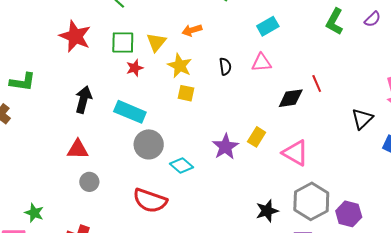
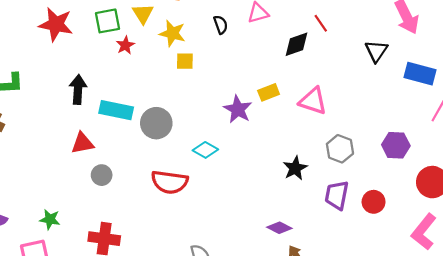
cyan rectangle: (130, 112) -> (116, 110), moved
yellow rectangle: (257, 137) -> (269, 92), turned 48
cyan diamond: (182, 165) -> (205, 150), moved
gray hexagon: (311, 201) -> (340, 149), size x0.7
purple hexagon: (349, 214) -> (396, 145), moved

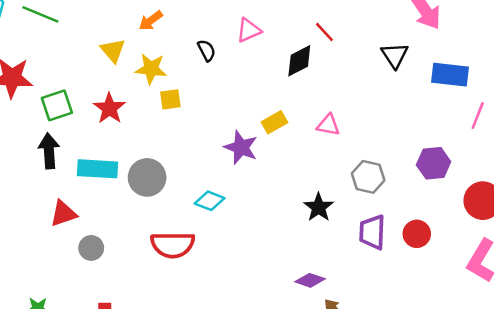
green square: (107, 21) -> (57, 105), moved
red star: (125, 45) -> (109, 108), moved, size x1.4
pink triangle: (313, 101) -> (328, 125), size x0.7

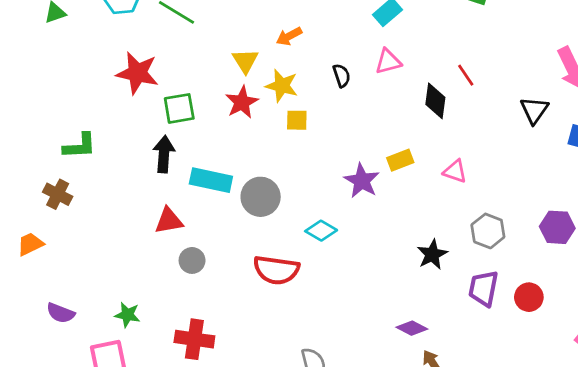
black diamond: (299, 61) -> (435, 101), turned -64
red star: (109, 108) -> (242, 102), moved

